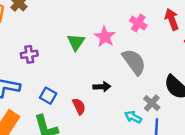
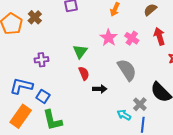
pink star: (105, 37) -> (109, 38), moved
blue square: (48, 96) -> (43, 96), moved
red semicircle: (79, 106) -> (84, 73), moved

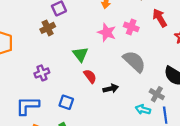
brown cross: (35, 17) -> (48, 28), moved, turned 32
blue square: (43, 96) -> (66, 102), moved

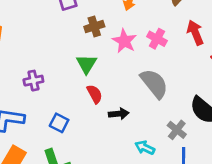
brown cross: (48, 28) -> (94, 27), moved
cyan arrow: (143, 110) -> (145, 148), moved

